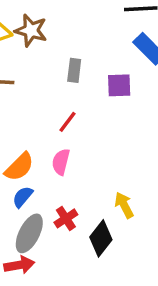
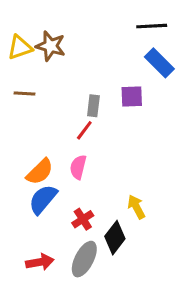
gray rectangle: (74, 70) -> (93, 106), moved
blue semicircle: (23, 197) -> (43, 199), size x1.5
gray ellipse: (29, 233) -> (84, 259), moved

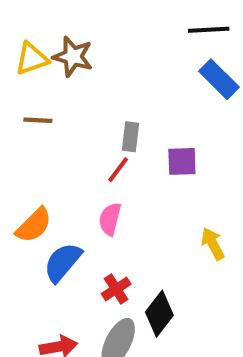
purple square: (132, 97) -> (182, 161), moved
orange semicircle: (40, 172) -> (34, 225), moved
yellow arrow: (136, 207) -> (213, 244), moved

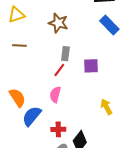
brown star: (73, 57) -> (58, 23), moved
orange semicircle: (34, 225) -> (17, 98), turned -78
red cross: (116, 289) -> (58, 129), turned 32

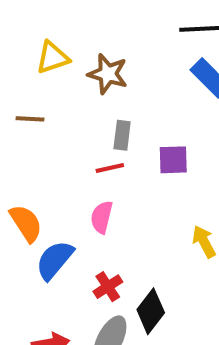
yellow triangle: (16, 15) -> (53, 58), moved
red line: (59, 70) -> (110, 168), turned 40
red cross: (58, 129) -> (108, 287), turned -32

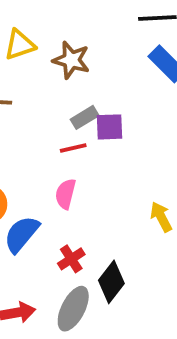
gray rectangle: (122, 135) -> (85, 117), turned 52
purple square: (173, 160) -> (109, 127), moved

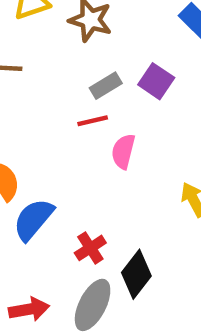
purple square: (109, 127) -> (156, 81), moved, turned 36
pink semicircle: (66, 194) -> (123, 151), moved

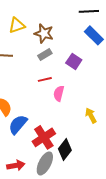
gray rectangle: (106, 86) -> (45, 54), moved
red cross: (90, 248) -> (44, 137), size x1.6

